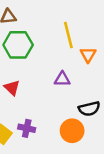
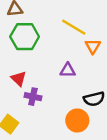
yellow line: (68, 35) -> (74, 27), turned -45
purple cross: (27, 128) -> (33, 97), moved

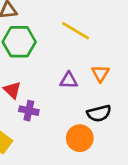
orange triangle: (93, 46) -> (100, 73), moved

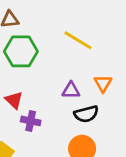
black semicircle: (99, 113) -> (86, 114), moved

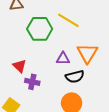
green hexagon: (21, 51) -> (40, 29), moved
orange triangle: (103, 83) -> (87, 53), size x1.5

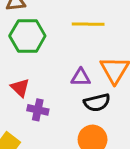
yellow line: (68, 20) -> (88, 24), turned -30
green hexagon: (40, 29) -> (27, 36), moved

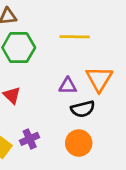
purple cross: (38, 110) -> (30, 139), moved, turned -36

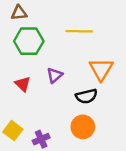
purple triangle: (68, 86) -> (55, 75), moved, turned -42
purple cross: (30, 139) -> (41, 139), moved

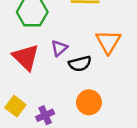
red triangle: (23, 84) -> (26, 57), size x1.6
black semicircle: (86, 96) -> (80, 64), moved

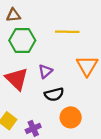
black semicircle: (80, 64) -> (54, 94), moved

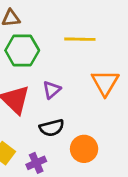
black semicircle: (54, 94) -> (52, 128), moved

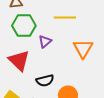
purple triangle: (52, 90) -> (45, 42), moved

